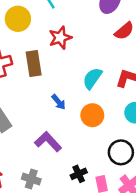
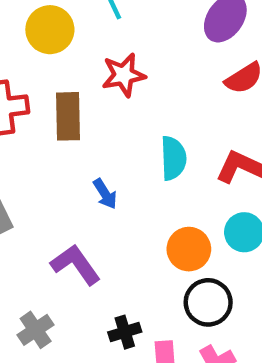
cyan semicircle: (92, 78) -> (173, 158), turned 135
orange circle: (92, 115) -> (189, 249), moved
gray cross: (31, 179) -> (36, 330), turned 30

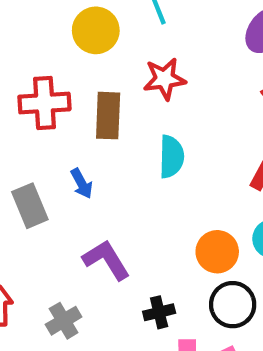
cyan semicircle: (173, 158) -> (171, 157), moved
blue arrow: (105, 194) -> (82, 184), moved
black cross: (125, 332) -> (159, 312), moved

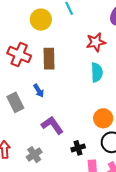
red star: (164, 79) -> (96, 42), moved
red cross: (44, 103) -> (19, 54), turned 30
cyan semicircle: (171, 157) -> (97, 72), moved

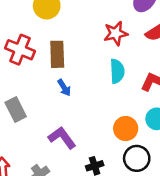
blue arrow: (39, 91) -> (64, 88), moved

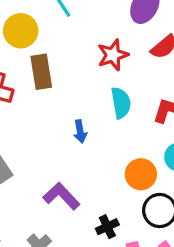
brown rectangle: (57, 54) -> (41, 72), moved
blue arrow: (64, 88) -> (80, 131), moved, turned 30

